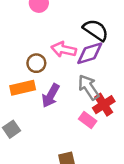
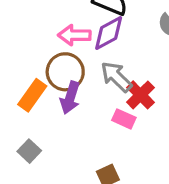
brown circle: (36, 63) -> (65, 72), moved, size x1.5
orange rectangle: (23, 88) -> (32, 95), turned -30

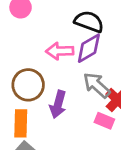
brown circle: (65, 72) -> (28, 85), moved
orange rectangle: (32, 95) -> (21, 123), moved, turned -32

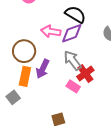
orange rectangle: (21, 123) -> (25, 76), moved

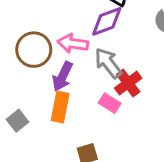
pink arrow: (51, 31) -> (73, 43), moved
orange rectangle: (25, 76) -> (60, 107), moved

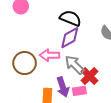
purple arrow: (62, 76) -> (63, 87), moved, turned -36
pink rectangle: (110, 103) -> (79, 91), turned -32

